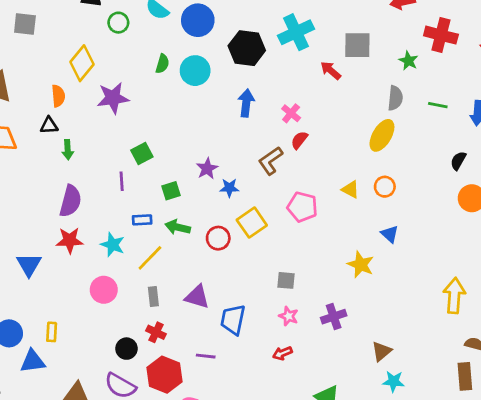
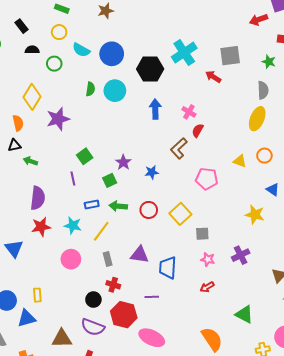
green arrow: (68, 150) -> (30, 161), turned 120
purple star: (207, 169) -> (123, 162), moved
yellow square: (252, 223) -> (180, 214), moved

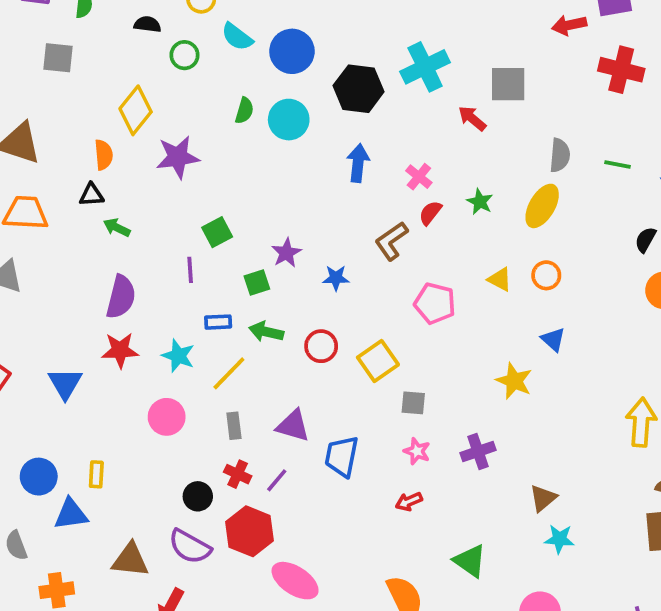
green star: (269, 62) -> (480, 202), moved
purple line: (152, 297) -> (277, 480), moved, turned -56

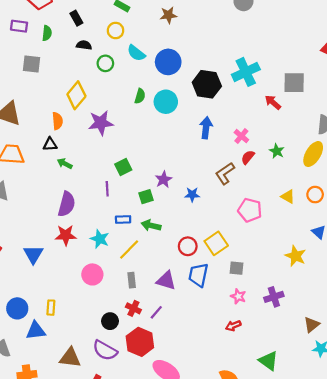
red circle: (321, 346) -> (188, 246), moved
blue trapezoid: (342, 456) -> (198, 275), moved

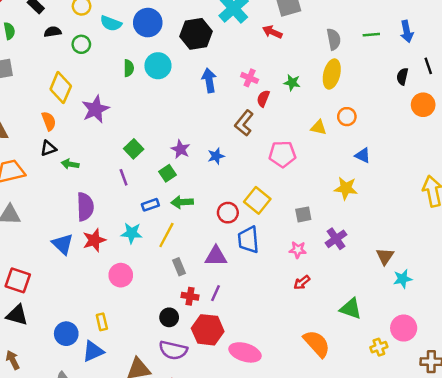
blue triangle: (33, 254) -> (63, 244), moved
gray square: (236, 268) -> (303, 214), moved
pink circle: (92, 274) -> (121, 275), moved

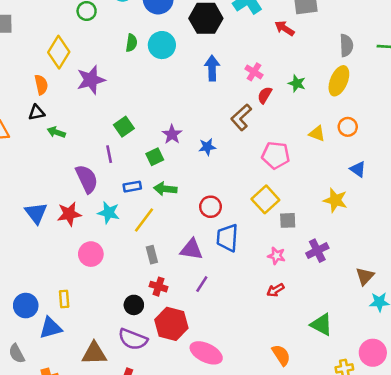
yellow square: (257, 200) -> (265, 199), moved
purple semicircle: (85, 207) -> (87, 179), moved, turned -32
purple line: (216, 293) -> (202, 284), moved
orange semicircle: (317, 344) -> (281, 355), size x0.7

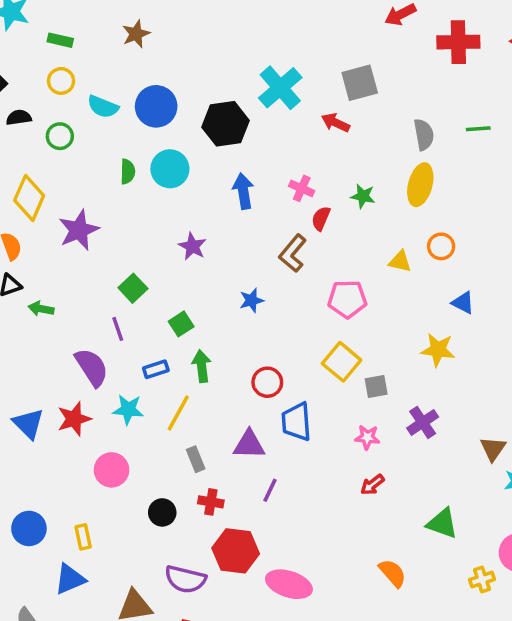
purple star: (172, 134) -> (192, 246), moved
green arrow: (165, 189) -> (202, 366), turned 85
black circle: (134, 305) -> (162, 512), moved
blue circle: (26, 306) -> (29, 528), moved

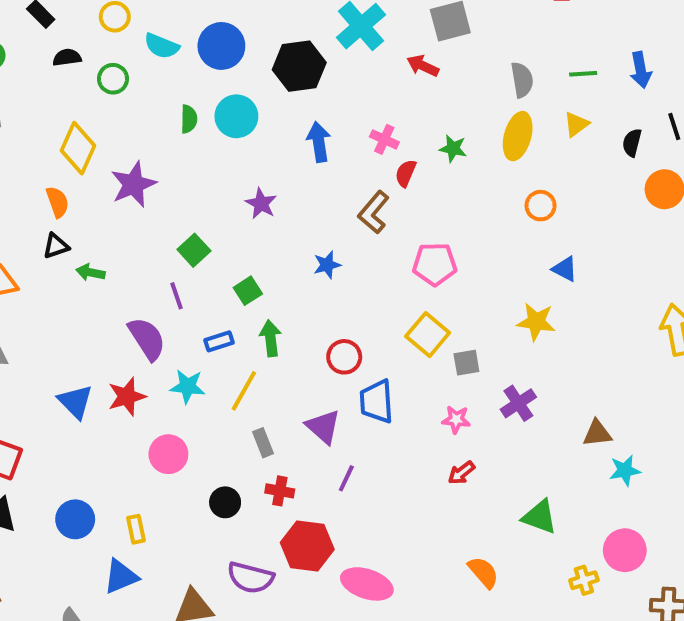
yellow triangle: (400, 261) -> (576, 124), moved, turned -50
purple triangle: (249, 445) -> (323, 427), turned 40
brown triangle: (493, 449) -> (597, 433), turned 48

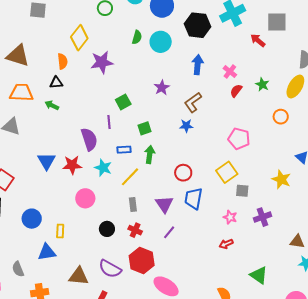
orange circle: (541, 206) -> (281, 117), moved
brown L-shape: (374, 212) -> (193, 102), moved
green arrow: (90, 272) -> (52, 105), moved

